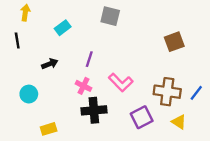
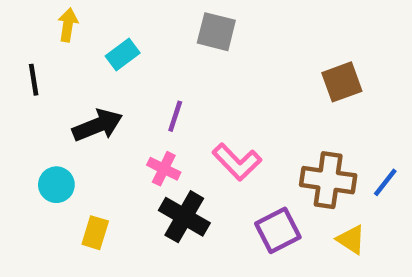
yellow arrow: (25, 13) -> (68, 25), moved
black arrow: (50, 64) -> (98, 125), size x1.5
black cross: (94, 110) -> (184, 217), turned 35
yellow rectangle: (49, 129) -> (95, 233), moved, turned -56

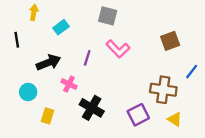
pink L-shape: (237, 162) -> (118, 49), moved
pink cross: (164, 169) -> (69, 84), moved
blue line: (385, 182) -> (192, 72), moved

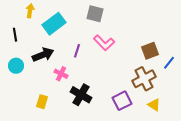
cyan rectangle: (61, 27) -> (54, 24), size x1.6
brown square: (170, 41) -> (150, 51), moved
brown cross: (163, 90) -> (144, 79), turned -35
cyan circle: (28, 92) -> (16, 66), moved

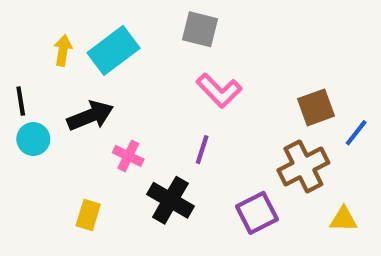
yellow arrow: (30, 11) -> (63, 50), moved
black line: (15, 35) -> (21, 101), moved
purple line: (77, 51) -> (202, 150), moved
yellow triangle: (154, 105) -> (343, 219), moved, turned -32

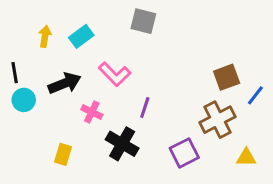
cyan rectangle: (113, 50) -> (81, 36), size x0.7
pink L-shape: (219, 91) -> (115, 74), moved

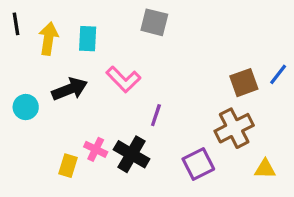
yellow arrow: (45, 36) -> (48, 39), size x1.4
cyan rectangle: (81, 36) -> (88, 39), turned -50
black line: (15, 73) -> (16, 24), moved
blue line: (255, 95) -> (278, 74), moved
pink cross: (92, 112) -> (96, 149), moved

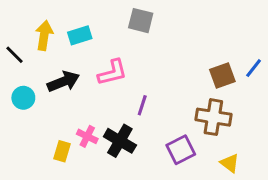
black line: (16, 24) -> (14, 55), moved, turned -36
cyan rectangle: (88, 39) -> (80, 35), turned 70
pink L-shape: (123, 79) -> (112, 73), turned -60
brown cross: (234, 128) -> (213, 117), turned 36
yellow triangle: (265, 169) -> (230, 163), moved, turned 36

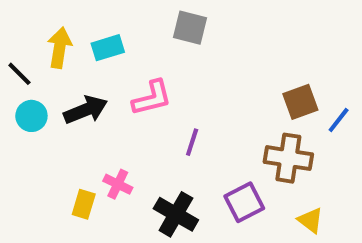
blue line: (254, 68) -> (339, 120), moved
cyan circle: (23, 98) -> (31, 116), moved
black cross: (120, 141) -> (176, 214), moved

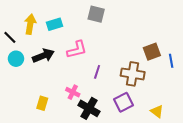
blue line: (339, 120) -> (171, 61), turned -48
brown cross: (288, 158) -> (133, 74), moved
pink cross: (118, 184) -> (73, 92), moved

